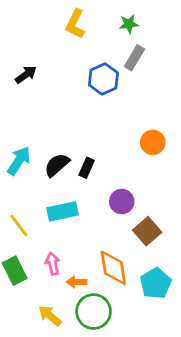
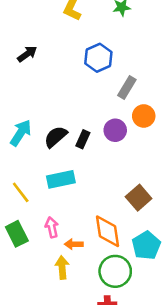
gray rectangle: (134, 58) -> (127, 88), moved
purple circle: (122, 202) -> (115, 130), moved
green circle: (94, 312) -> (115, 271), moved
yellow arrow: (50, 316) -> (62, 267), moved, turned 45

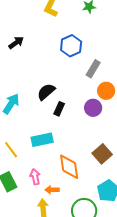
purple circle: (115, 130) -> (93, 108), moved
black semicircle: (56, 137) -> (46, 92), moved
orange diamond: (107, 231) -> (69, 167), moved

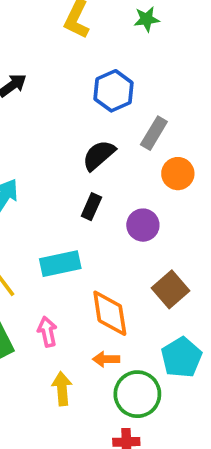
black semicircle: (46, 92) -> (99, 155), moved
purple circle: (93, 108) -> (143, 225), moved
orange arrow: (52, 190) -> (106, 359), moved

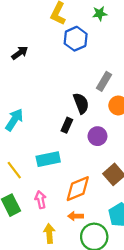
blue hexagon: (113, 91) -> (76, 39), moved
black semicircle: (99, 155) -> (81, 103), moved, turned 110
orange diamond: (110, 313) -> (78, 189), turned 76

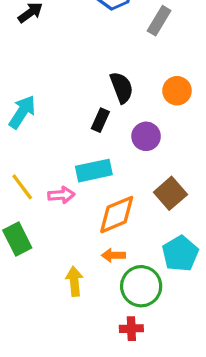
gray rectangle: (104, 81) -> (159, 21), moved
cyan rectangle: (48, 159) -> (94, 171), moved
pink arrow: (41, 200) -> (61, 195), moved, turned 98

